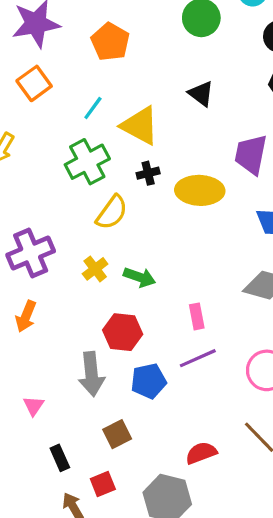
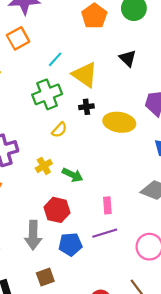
orange pentagon: (110, 42) -> (94, 16), moved
yellow semicircle: (112, 212) -> (59, 130), size x0.7

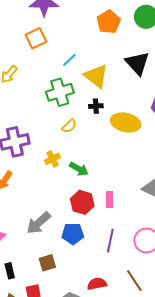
black triangle: (128, 58) -> (137, 63), size x1.5
red hexagon: (57, 210) -> (82, 202), moved
purple line: (105, 233) -> (110, 241), moved, turned -65
gray arrow: (33, 235) -> (39, 223), turned 44

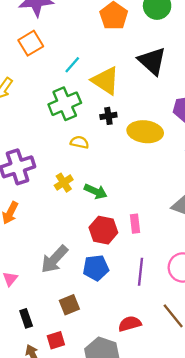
yellow semicircle: (69, 126) -> (79, 142), turned -119

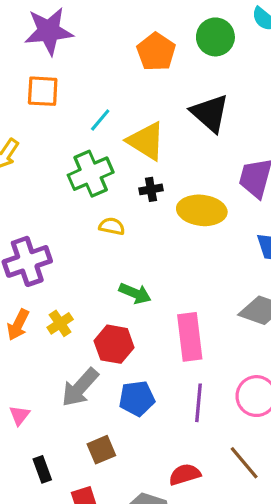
orange square: (31, 43) -> (43, 91), turned 35
yellow cross: (64, 183) -> (60, 323), moved
pink rectangle: (135, 224) -> (190, 337), size x1.8
red hexagon: (103, 230) -> (114, 344), moved

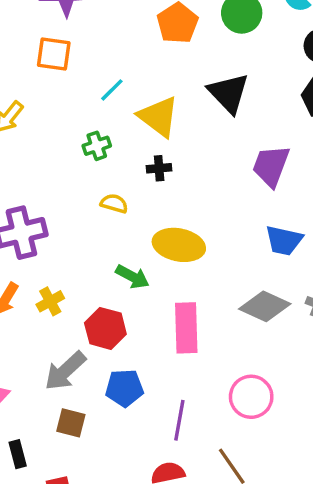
green cross: (91, 174) -> (97, 146), size x0.6
yellow ellipse: (202, 210) -> (179, 245), moved
purple line: (198, 403) -> (179, 420), moved
brown square: (101, 450) -> (71, 423), moved, turned 32

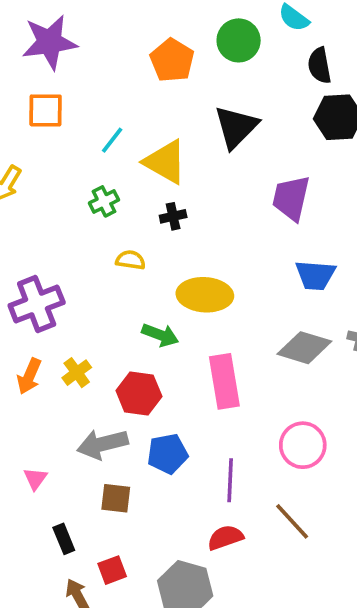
black triangle: (229, 93) -> (236, 127), turned 36
gray arrow: (65, 371) -> (102, 444), turned 36

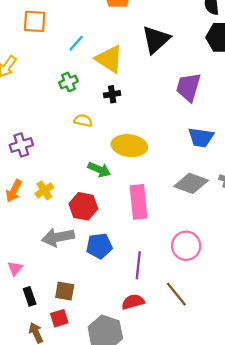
purple cross: (37, 304) -> (21, 145), size x0.7
pink triangle: (35, 479) -> (15, 268), moved
brown square: (116, 498) -> (65, 291), moved

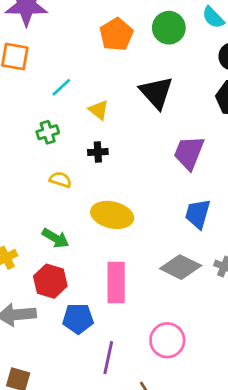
black triangle: (156, 40) -> (156, 93), turned -36
yellow triangle: (109, 59) -> (99, 110), size x0.6
blue trapezoid: (201, 137) -> (198, 214), turned 92
green arrow: (99, 170) -> (55, 238), moved
blue pentagon: (99, 246) -> (78, 319), moved

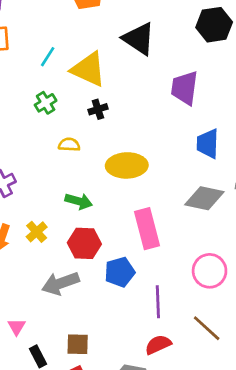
yellow triangle: (99, 110) -> (88, 69), size x1.8

